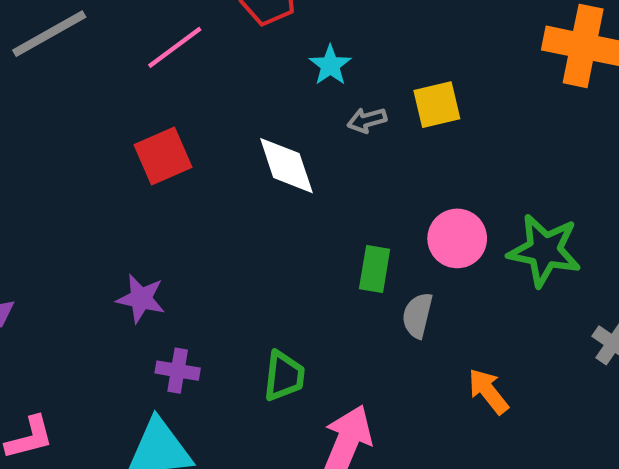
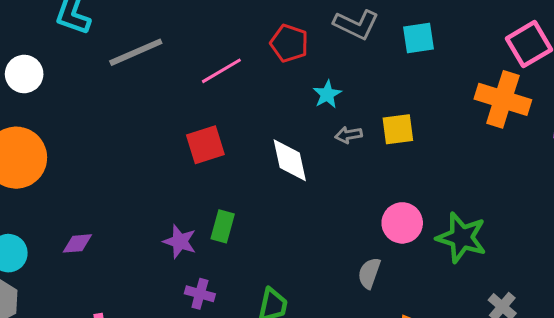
green rectangle: (375, 269) -> (223, 226), moved

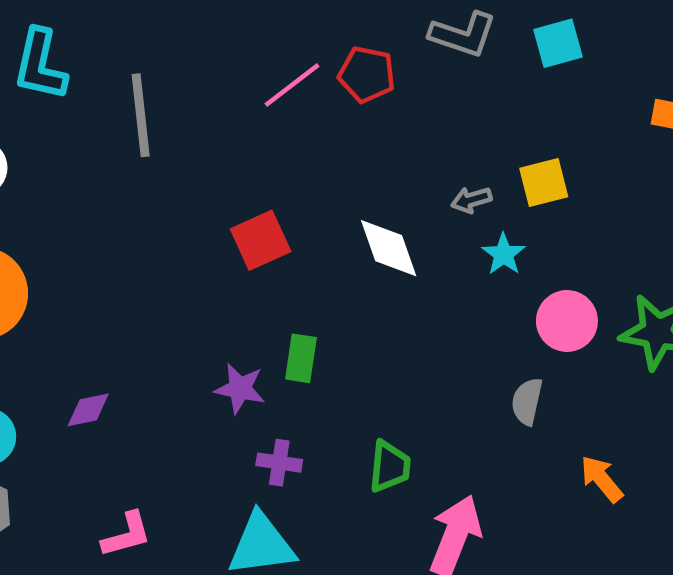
gray line: (136, 52) -> (141, 115), turned -66
pink line: (221, 71) -> (292, 85), moved
cyan star: (327, 94) -> (504, 254), moved

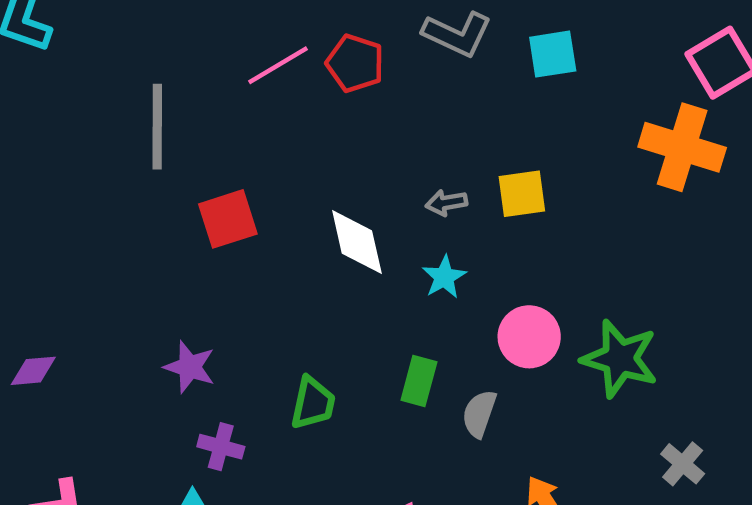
gray line: (141, 115) -> (157, 127), moved
cyan star: (504, 254) -> (444, 277), moved
green rectangle: (301, 358) -> (419, 381), moved
green trapezoid: (390, 466) -> (313, 403), moved

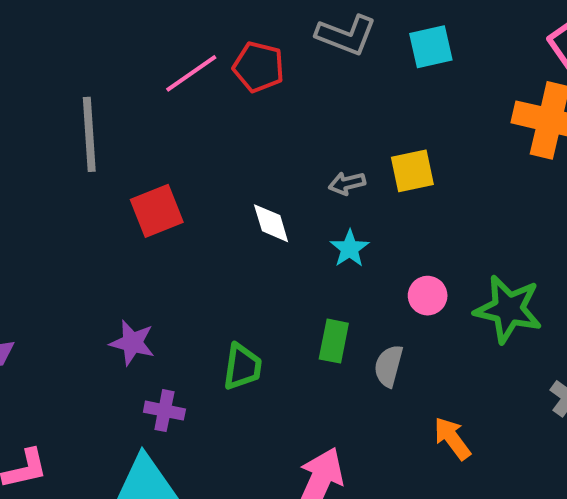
white diamond: (357, 242) -> (271, 223), size x0.7
pink circle: (529, 337) -> (428, 296), size x0.7

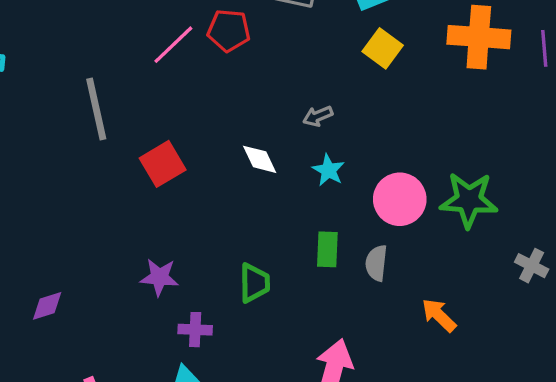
yellow square: (412, 171) -> (383, 48), moved, turned -33
pink circle: (428, 296) -> (400, 199), size x1.6

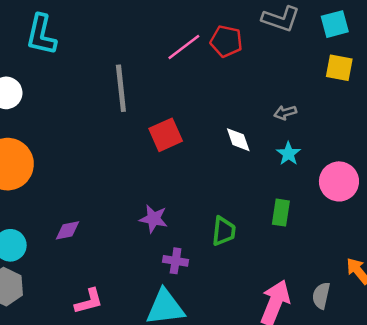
yellow square: (383, 48) -> (339, 68), turned -32
gray semicircle: (376, 263) -> (321, 296), moved

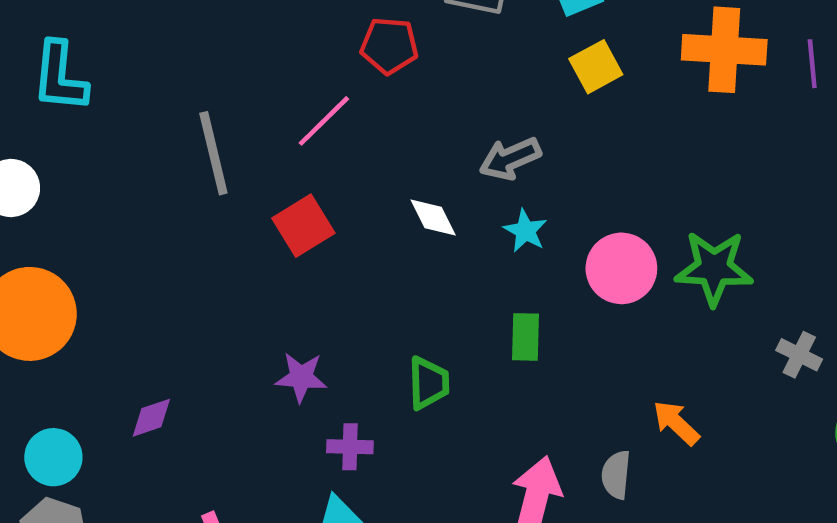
pink line: (184, 47) -> (324, 121), moved
yellow square: (339, 68) -> (596, 67), turned -32
gray arrow: (285, 113) -> (510, 159), size x1.5

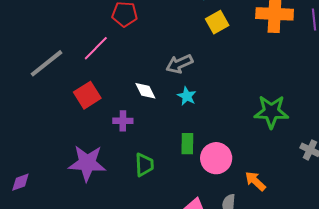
gray line: (213, 153) -> (47, 63), turned 66
pink circle: (621, 268) -> (216, 158), moved
purple star: (301, 377) -> (87, 163), size x1.6
purple cross: (350, 447) -> (123, 121), moved

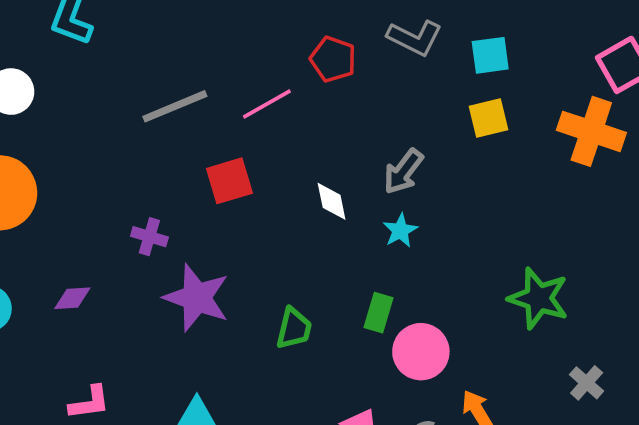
gray arrow: (179, 64) -> (403, 172), turned -44
purple cross: (123, 121) -> (149, 237), moved

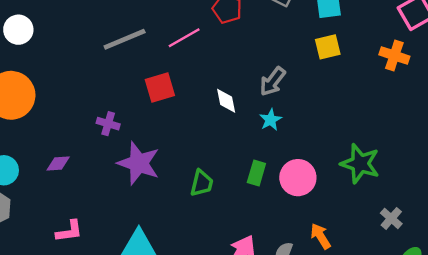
orange cross: (591, 131) -> (394, 56), size x0.7
pink circle: (421, 352) -> (298, 178), moved

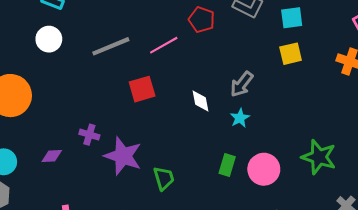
white circle: (18, 30) -> (49, 39), moved
purple cross: (108, 124) -> (89, 135), moved
green trapezoid: (202, 183) -> (164, 178), moved, turned -30

